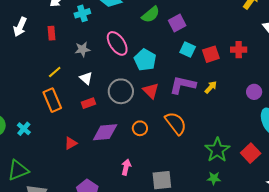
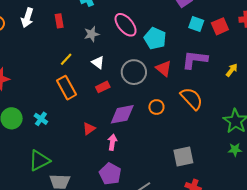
yellow arrow: (211, 87) -> (232, 70), moved
pink arrow: (126, 167) -> (112, 142), moved

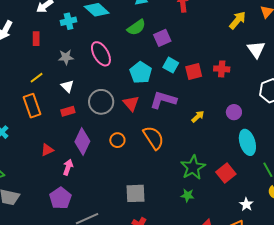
cyan pentagon: (155, 38) -> (141, 73), moved
purple diamond: (122, 114) -> (82, 142), turned -64

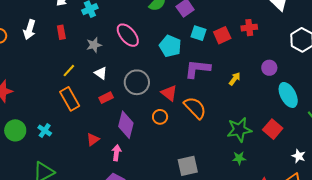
red triangle: (131, 103) -> (169, 93), moved
green star: (193, 167) -> (239, 130), turned 30

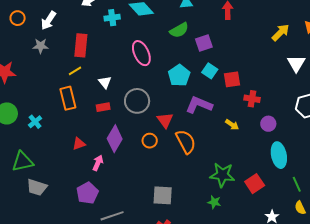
red cross: (249, 28) -> (252, 99), moved
red rectangle: (61, 32) -> (81, 45), moved, size x1.6
gray star: (94, 45) -> (41, 46), moved
yellow arrow: (235, 79) -> (232, 125), turned 72

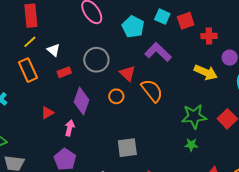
white triangle: (105, 82) -> (54, 50), moved
purple L-shape: (199, 105) -> (158, 52), turned 32
yellow arrow: (232, 125) -> (206, 72), moved, size x1.6
gray square: (163, 195) -> (127, 148), moved

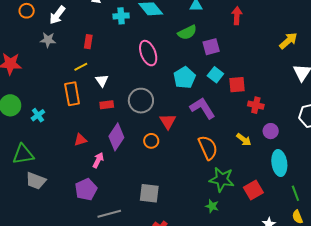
red rectangle: (31, 16) -> (88, 42), size x0.6
yellow arrow: (206, 72) -> (244, 140), size x0.7
orange semicircle: (152, 91) -> (208, 148), moved

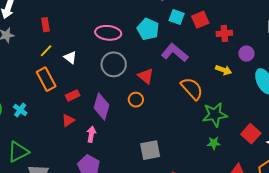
pink ellipse: (148, 53) -> (108, 33), moved, turned -45
red rectangle: (107, 105) -> (73, 95), moved
red square: (253, 190) -> (251, 134), moved

